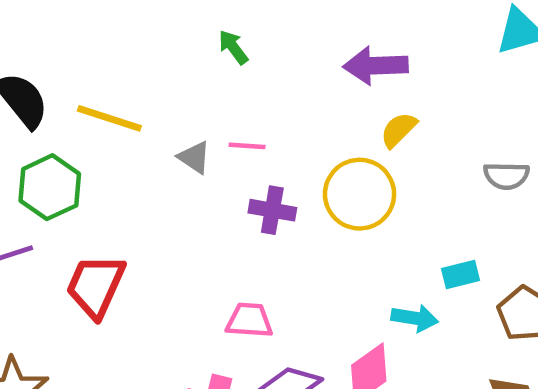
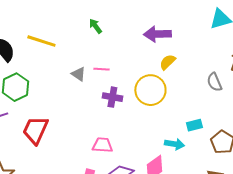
yellow line: (109, 118) -> (41, 41), moved
gray semicircle: (506, 176) -> (214, 82), turned 66

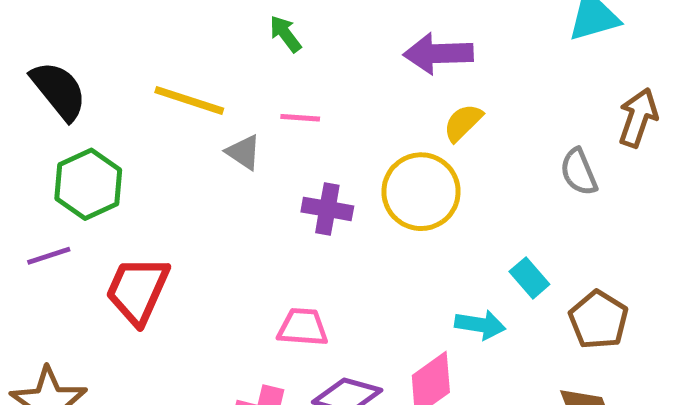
yellow line: (41, 41) -> (189, 100), moved
pink line: (101, 69) -> (300, 118), moved
cyan rectangle: (194, 125) -> (529, 278), turned 63

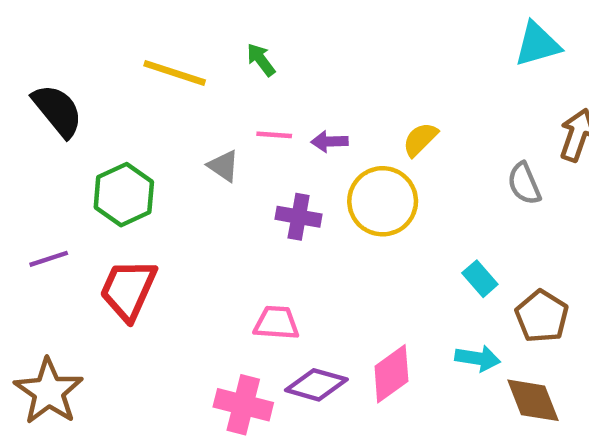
purple arrow: (438, 54) -> (330, 142), moved, size x0.6
yellow line: (189, 100) -> (175, 73), moved
green hexagon: (88, 184) -> (124, 195), moved
cyan arrow: (480, 325) -> (478, 358), moved

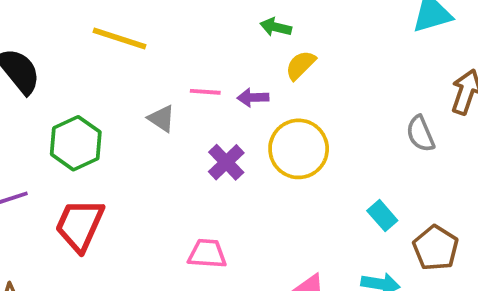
green arrow: (261, 60) -> (276, 27), moved, turned -40
yellow semicircle: (420, 139) -> (300, 65), moved
purple cross: (299, 217) -> (226, 162), turned 36

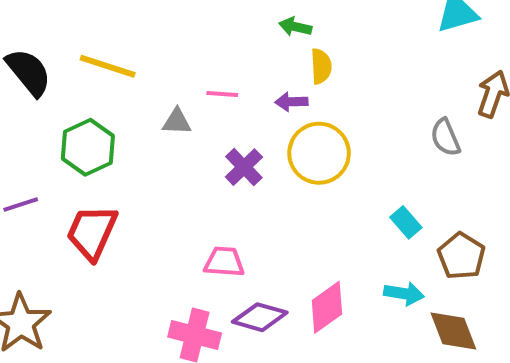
yellow line: (120, 39) -> (108, 66), moved
yellow semicircle: (300, 65) -> (321, 66), turned 132
purple arrow: (253, 98) -> (291, 102), moved
gray triangle: (161, 118) -> (177, 122), turned -32

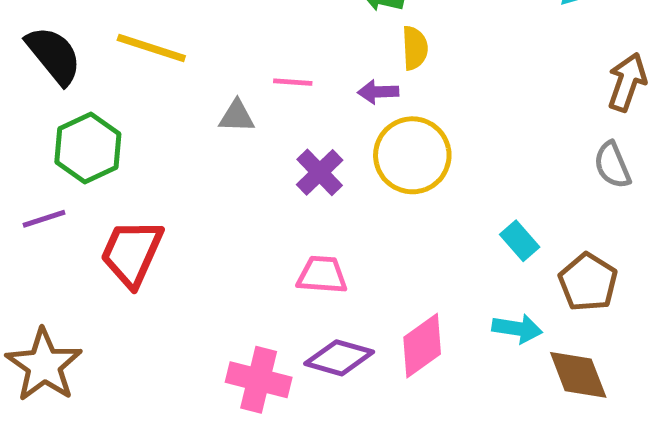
gray semicircle: (445, 137) -> (612, 165), moved
green hexagon: (88, 147) -> (88, 148), moved
pink trapezoid: (224, 262) -> (322, 275), moved

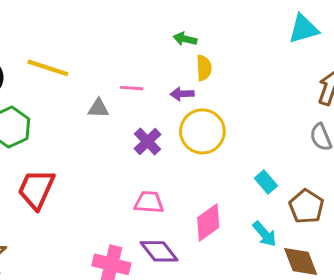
cyan arrow: (517, 329) -> (265, 234), turned 40
pink diamond: (422, 346) -> (208, 222), moved
purple diamond: (339, 358) -> (159, 251), turned 36

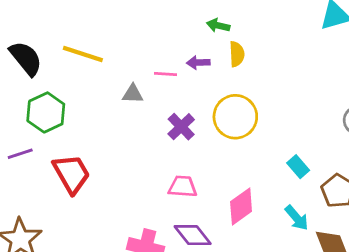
purple arrow: (182, 94) -> (198, 63), moved
red trapezoid: (36, 189) -> (71, 174), turned 126

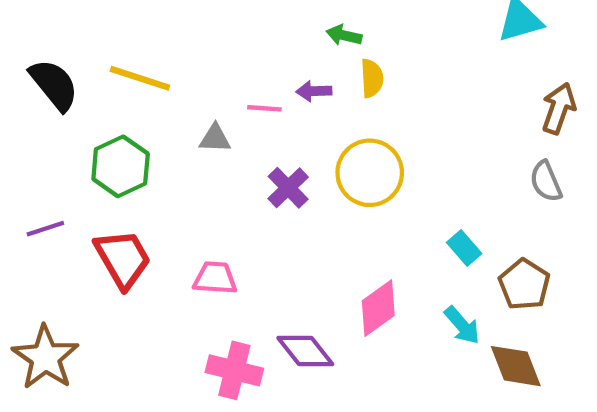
green hexagon: (46, 112) -> (121, 166), moved
pink trapezoid: (183, 187) -> (215, 278), moved

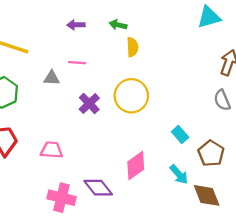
purple arrow: (314, 91) -> (76, 25), moved

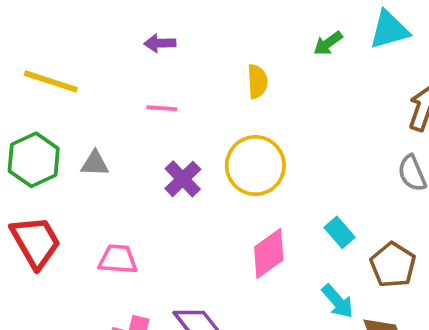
green arrow: (118, 25) -> (328, 43), moved, turned -49
gray triangle: (52, 78) -> (95, 164), moved
pink diamond: (136, 166) -> (269, 253), moved

